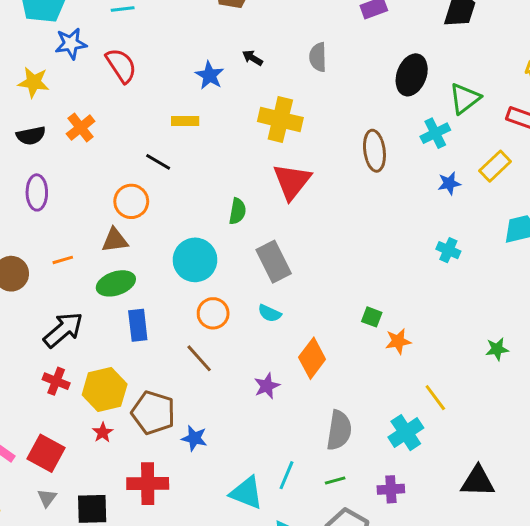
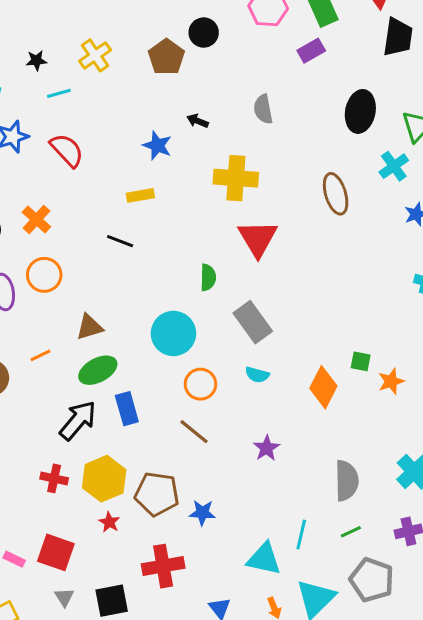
orange circle: (131, 201) -> (44, 275), moved
black arrow: (63, 330) -> (78, 420), moved
orange diamond: (312, 358) -> (323, 387), moved

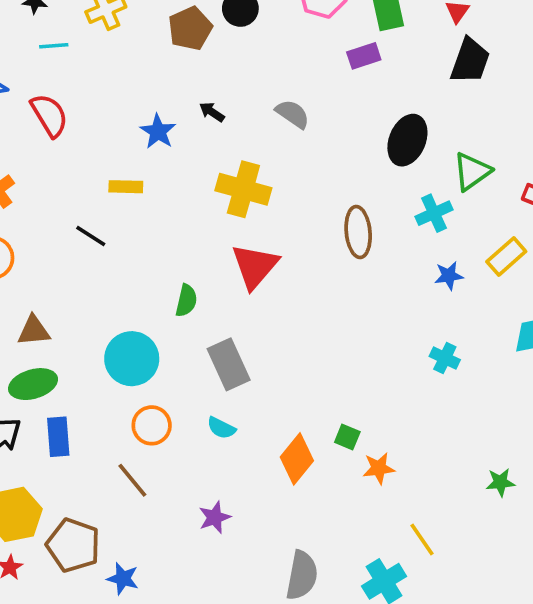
gray semicircle: (263, 109) -> (293, 114), turned 124

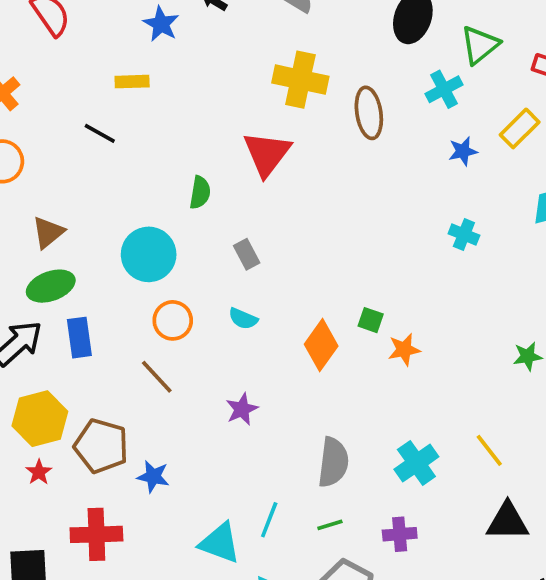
yellow cross: (243, 189) -> (300, 80), moved
brown triangle: (34, 331) -> (48, 232), turned -30
gray rectangle: (229, 364) -> (247, 254), size x0.6
yellow line: (422, 540) -> (489, 450), moved

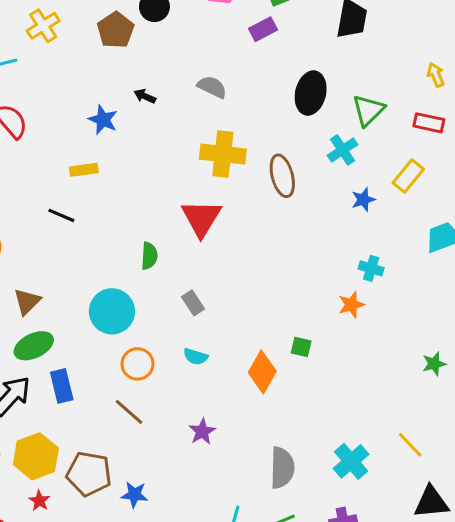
orange star: (404, 350) -> (351, 305), moved

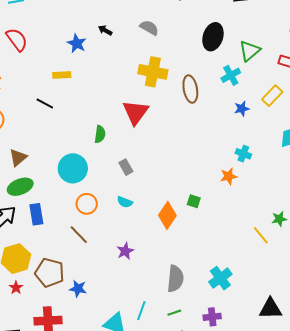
yellow line: (410, 445) -> (261, 235), moved

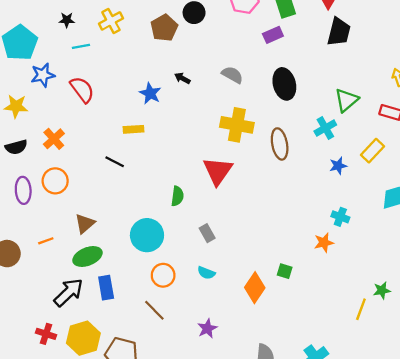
black ellipse: (213, 37) -> (284, 84), moved, turned -32
yellow line: (261, 235) -> (361, 309), turned 60

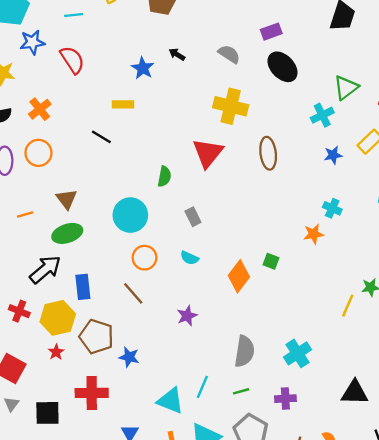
purple rectangle: (273, 35) -> (271, 32), moved
black ellipse: (284, 84) -> (282, 67), turned -32
brown ellipse: (280, 144) -> (268, 153), moved
brown triangle: (85, 224) -> (67, 199), turned -30
blue rectangle: (106, 288) -> (83, 287), moved

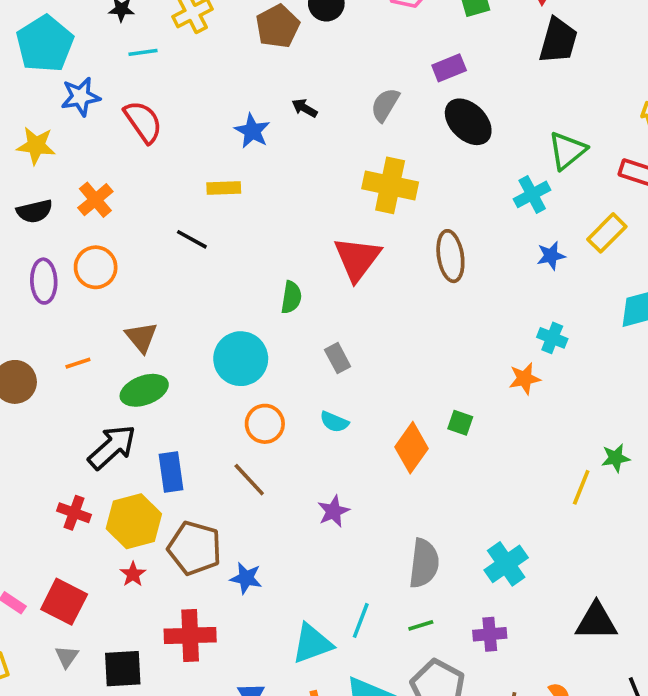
gray semicircle: (229, 54) -> (385, 105), turned -90
cyan triangle: (170, 401) -> (312, 644), turned -40

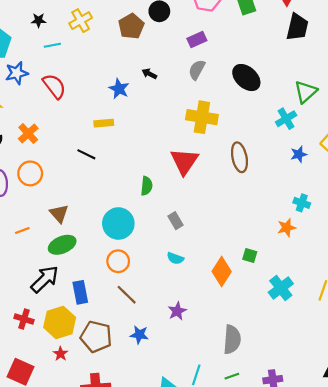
purple rectangle: (449, 68) -> (197, 40), moved
orange circle: (265, 424) -> (118, 261), moved
cyan cross: (506, 564) -> (281, 288), moved
blue star: (246, 578) -> (139, 335), moved

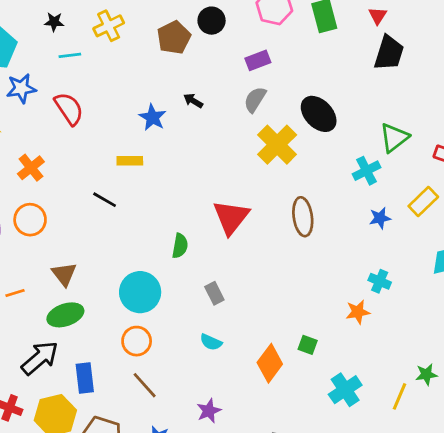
yellow cross: (202, 117) -> (277, 145), moved, turned 32

